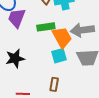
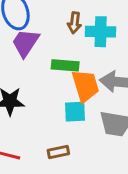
brown rectangle: (54, 84) -> (58, 152), turned 56

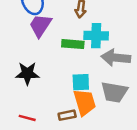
cyan cross: (101, 32) -> (96, 36), moved
orange trapezoid: (85, 86) -> (85, 102), moved

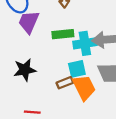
cyan cross: (96, 36) -> (85, 43), moved
brown rectangle: (67, 115) -> (65, 83), moved

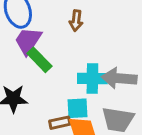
green rectangle: (63, 34) -> (39, 60), moved, turned 42

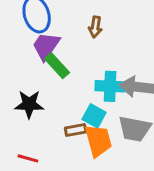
cyan square: (78, 108) -> (94, 116), turned 30

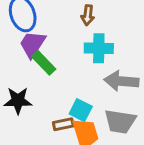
brown arrow: (95, 27) -> (88, 15), moved
cyan cross: (110, 86) -> (99, 48), moved

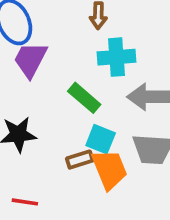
green rectangle: (44, 63) -> (84, 98), moved

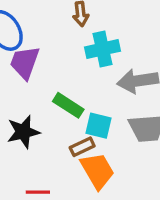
green rectangle: (84, 98) -> (68, 105), moved
orange trapezoid: (110, 169) -> (97, 171), moved

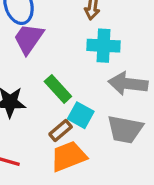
brown rectangle: (82, 147) -> (61, 131), turned -30
orange trapezoid: (97, 171) -> (69, 156), turned -96

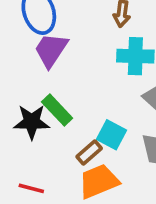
green rectangle: (58, 89) -> (57, 110), moved

